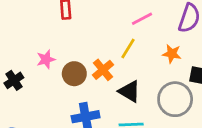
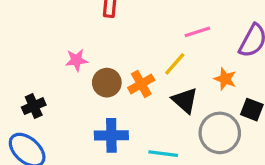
black cross: (14, 80) -> (34, 106), moved
black triangle: (130, 91) -> (185, 100), moved

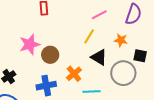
pink star: (76, 60) -> (30, 44), size x1.5
orange cross: (141, 84) -> (74, 74), moved
blue cross: (111, 135) -> (46, 86), moved

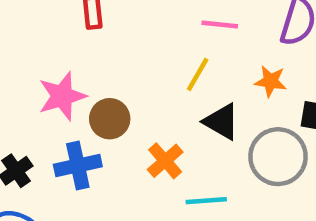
pink line: (99, 15) -> (220, 25), turned 35
blue cross: (46, 86) -> (78, 166), moved

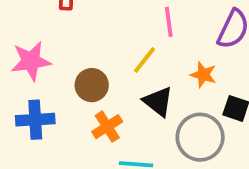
pink line: (220, 25) -> (169, 22), turned 68
brown circle: (110, 119) -> (92, 85), moved

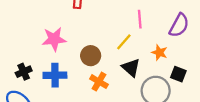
orange cross: (107, 127) -> (99, 82), turned -30

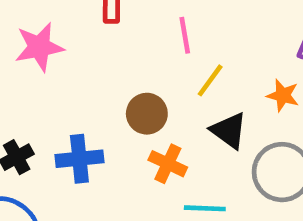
pink line: (140, 19) -> (185, 35), moved
pink star: (54, 39) -> (39, 47), moved

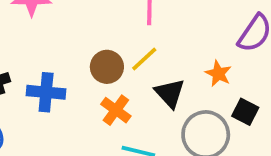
yellow line: (210, 80) -> (144, 59), moved

